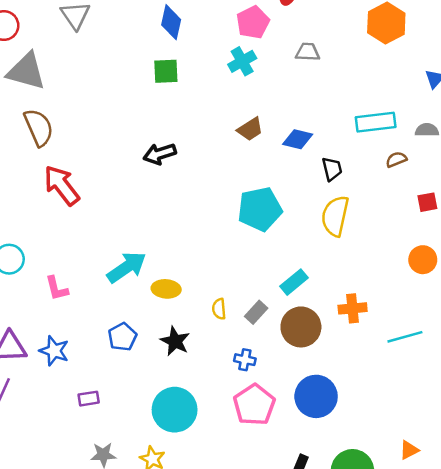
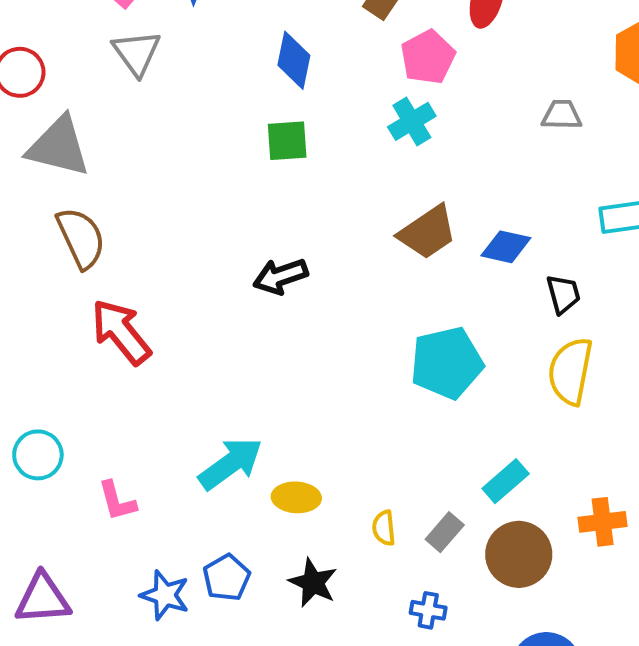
gray trapezoid: (308, 52) -> (562, 115), moved
brown trapezoid: (250, 129) -> (428, 232), size x1.4
blue star: (54, 351) -> (165, 595), moved

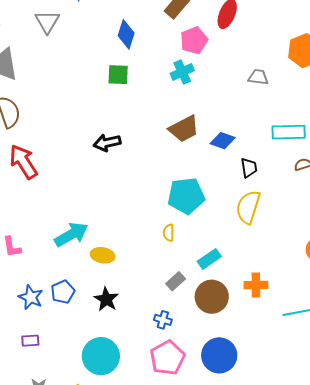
yellow semicircle: (384, 528) -> (169, 233), moved

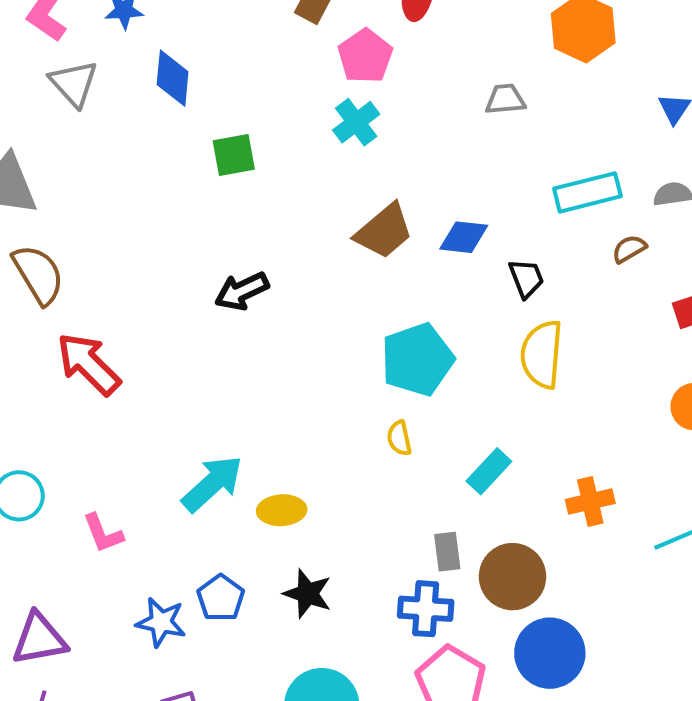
blue diamond: (126, 34) -> (173, 78), moved
gray rectangle: (176, 281) -> (447, 552), moved, turned -42
brown circle: (212, 297) -> (513, 577), moved
blue cross: (163, 320) -> (426, 609), size x1.5

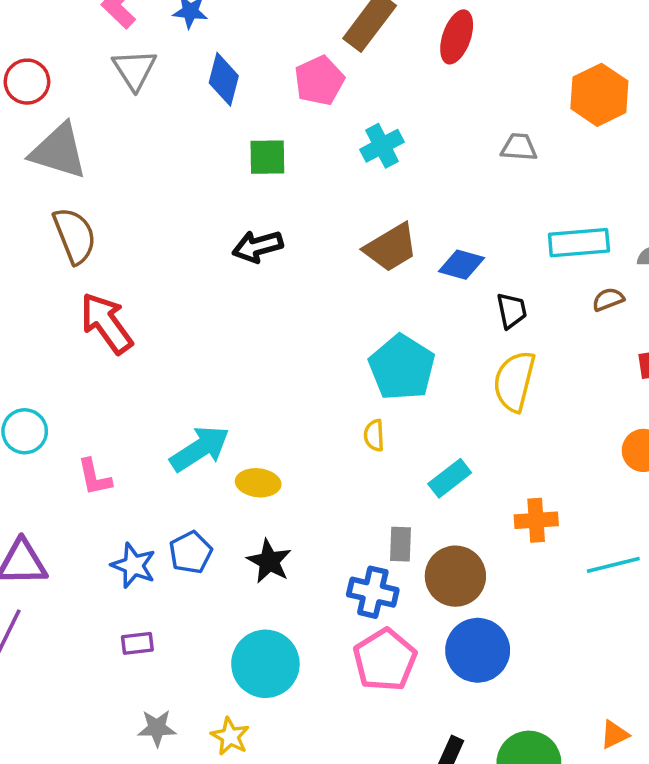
pink pentagon: (365, 56) -> (319, 81), moved
black arrow: (242, 291) -> (258, 246), moved
cyan pentagon: (417, 360) -> (402, 368), turned -30

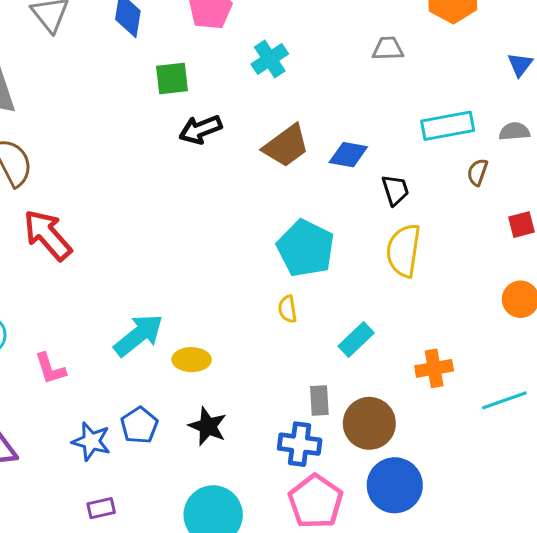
black arrow: (258, 246) -> (200, 129), moved
brown semicircle: (608, 299) -> (477, 172), turned -44

